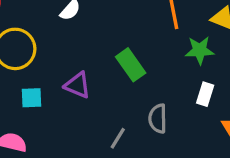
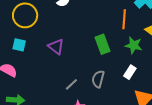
green rectangle: (131, 65) -> (103, 44), moved
cyan square: (31, 98) -> (19, 45), moved

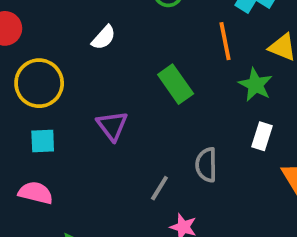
green rectangle: (103, 44) -> (176, 84), moved
green star: (134, 45) -> (255, 85), turned 30
purple triangle: (56, 47) -> (112, 126), turned 30

